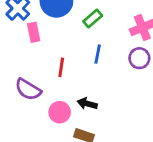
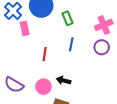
green rectangle: (93, 18) -> (68, 18), turned -72
purple semicircle: (28, 89) -> (14, 85), moved

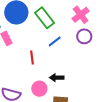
green rectangle: (68, 18) -> (45, 18), size x1.5
blue line: (71, 44) -> (55, 41), turned 56

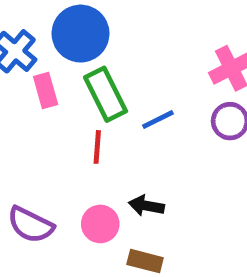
green rectangle: (45, 18) -> (106, 94), moved

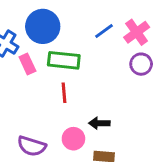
green rectangle: (106, 94) -> (64, 60), turned -48
blue line: (158, 119) -> (104, 31), moved

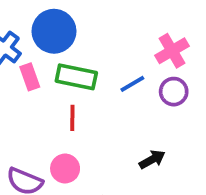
blue line: (104, 31) -> (132, 84), moved
black arrow: (99, 123) -> (152, 159), moved, turned 144
pink circle: (73, 139) -> (65, 169), moved

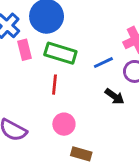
black arrow: (152, 159) -> (115, 96), moved, turned 60
pink circle: (65, 169) -> (64, 124), moved

